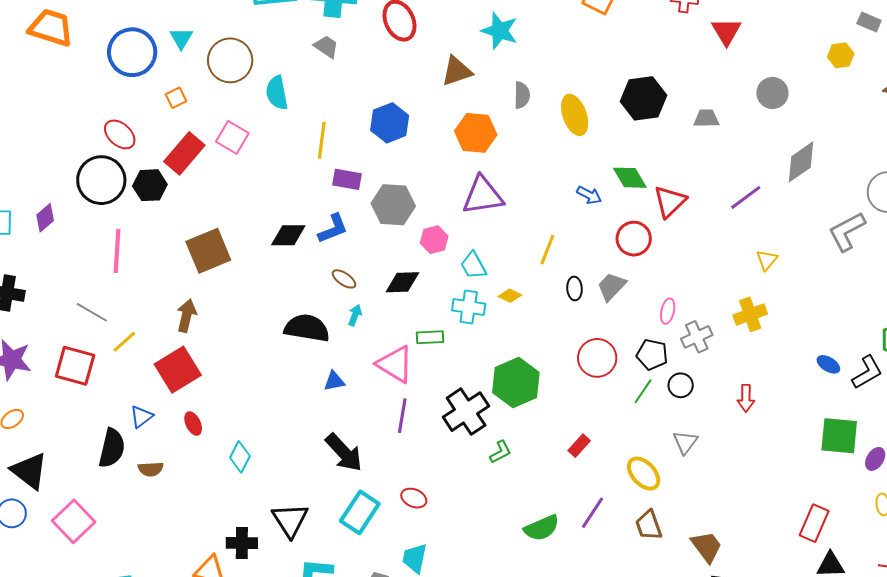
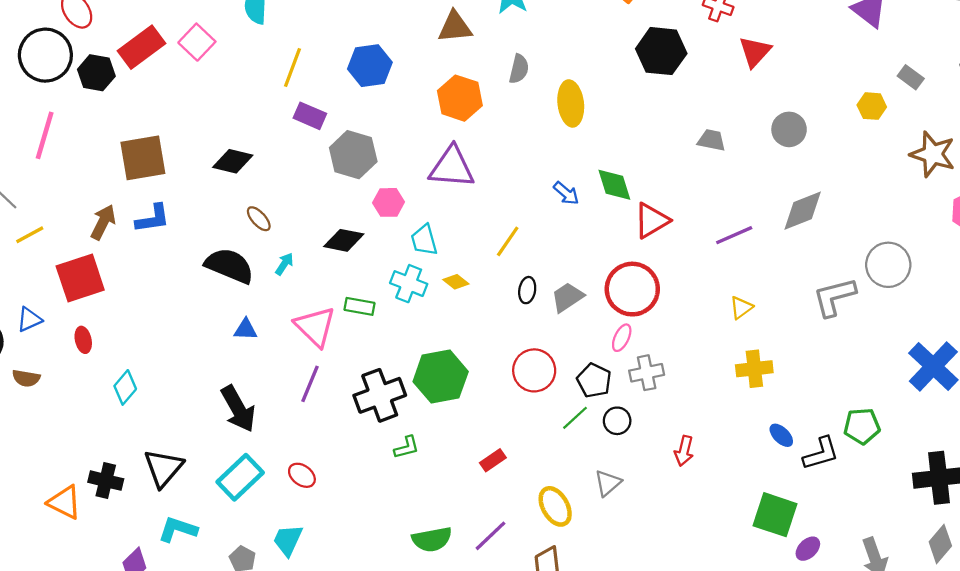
black hexagon: (643, 98) -> (661, 51), moved
blue L-shape: (333, 229) -> (153, 219), moved
red circle: (634, 239) -> (632, 289), moved, size x1.4
brown ellipse: (344, 279) -> (259, 219), moved
yellow cross: (750, 314) -> (754, 369), moved

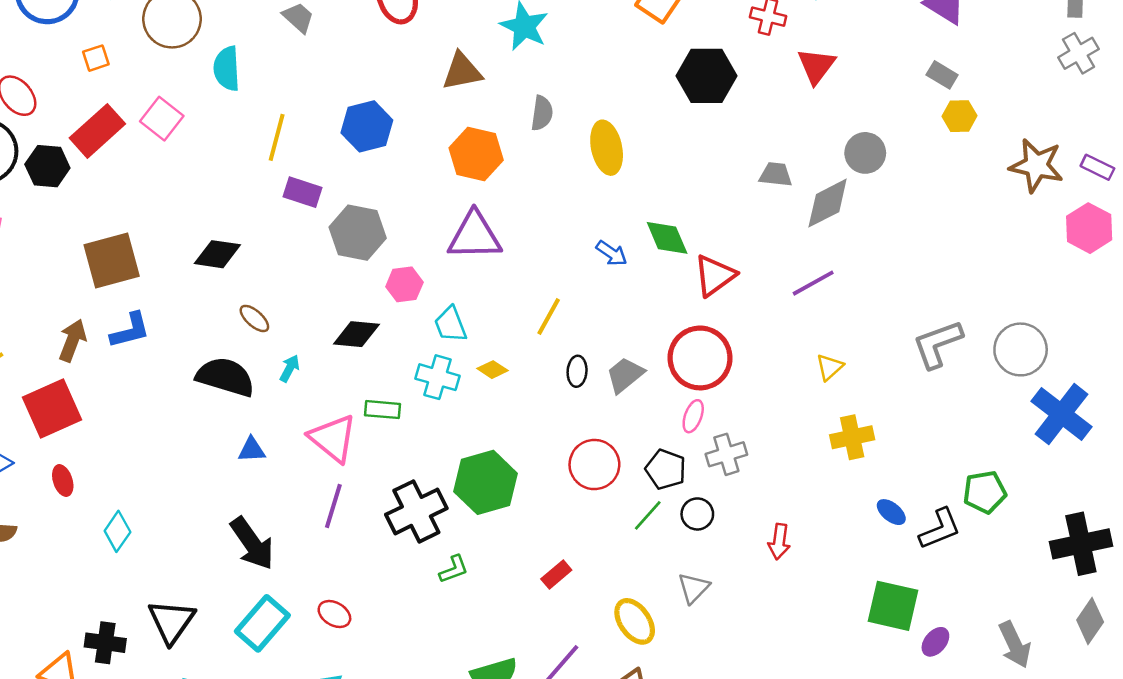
gray rectangle: (911, 77) -> (942, 75), moved
gray diamond: (803, 211) -> (828, 203), moved
gray circle: (888, 265) -> (1021, 349), moved

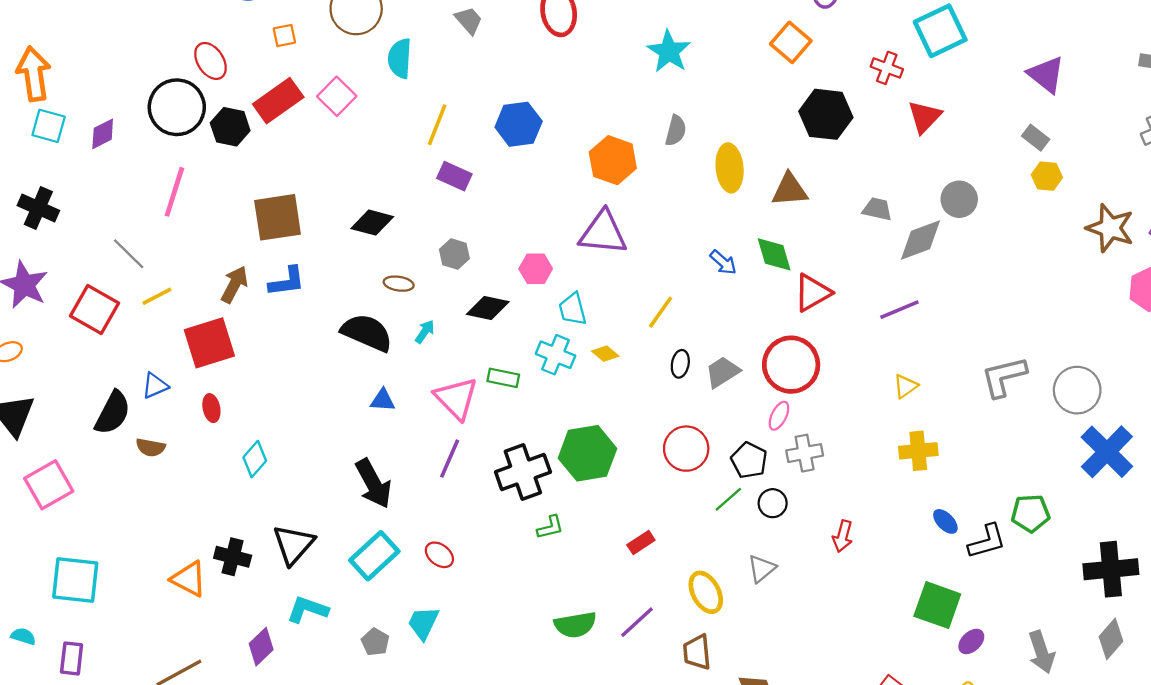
brown triangle: (462, 71) -> (790, 190), moved
gray hexagon: (358, 233) -> (454, 254), moved, size x0.6
brown ellipse: (254, 318) -> (399, 284), turned -40

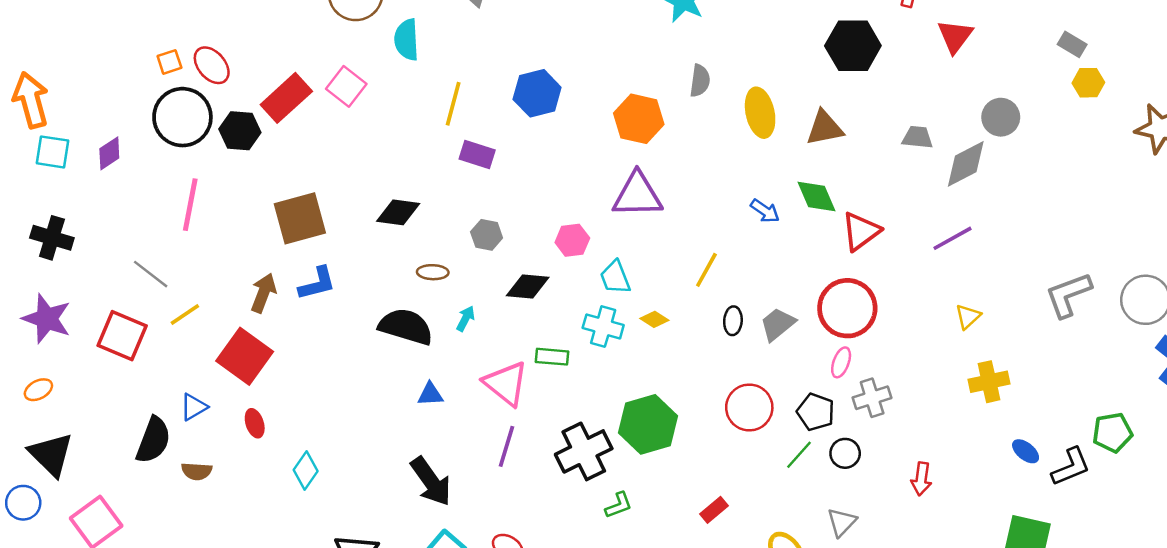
orange square: (284, 36) -> (169, 62), moved
red square: (209, 343) -> (245, 356), turned -30

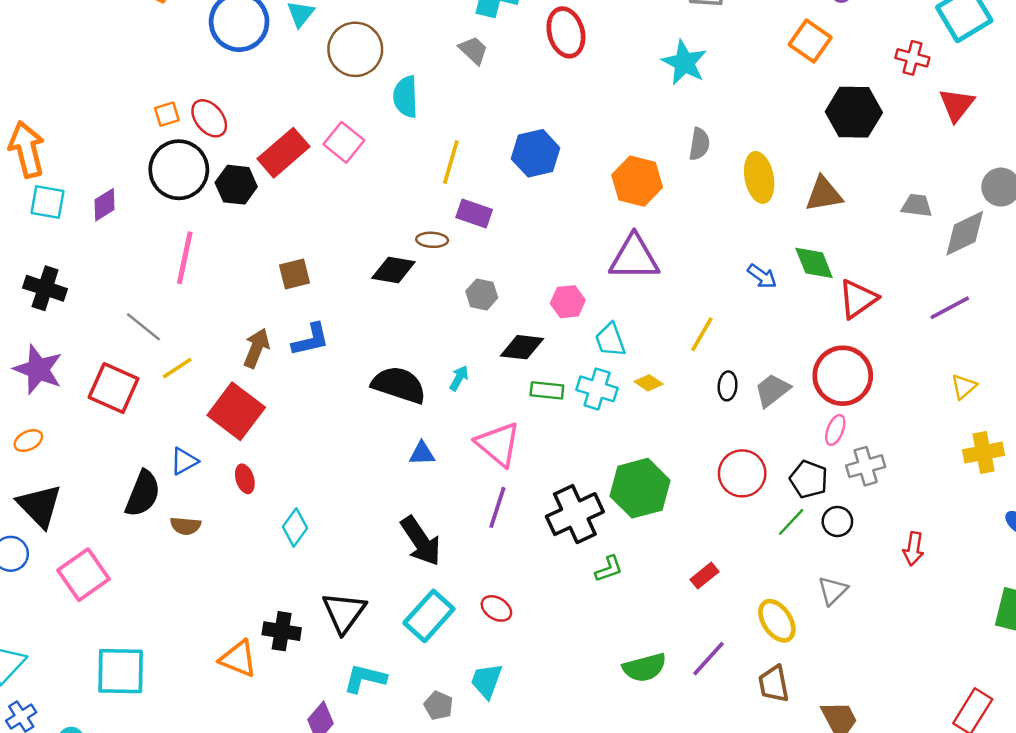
brown square: (300, 218) -> (294, 274), size x0.6
brown ellipse: (433, 272) -> (432, 240), moved
green rectangle: (552, 357) -> (547, 390), moved

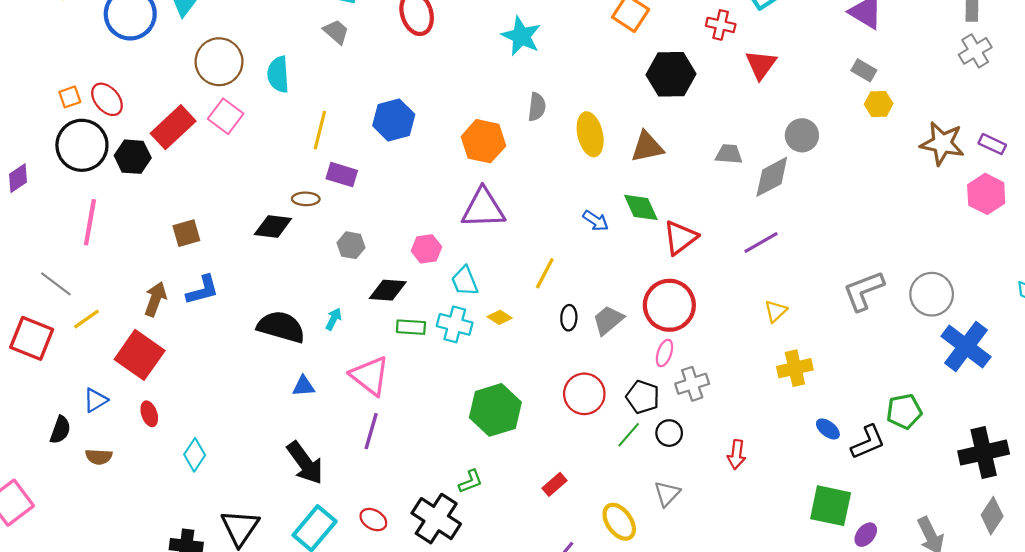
brown circle: (355, 49) -> (219, 62), moved
black semicircle: (143, 494) -> (60, 430), size x0.7
black cross: (575, 514) -> (436, 519), moved, turned -30

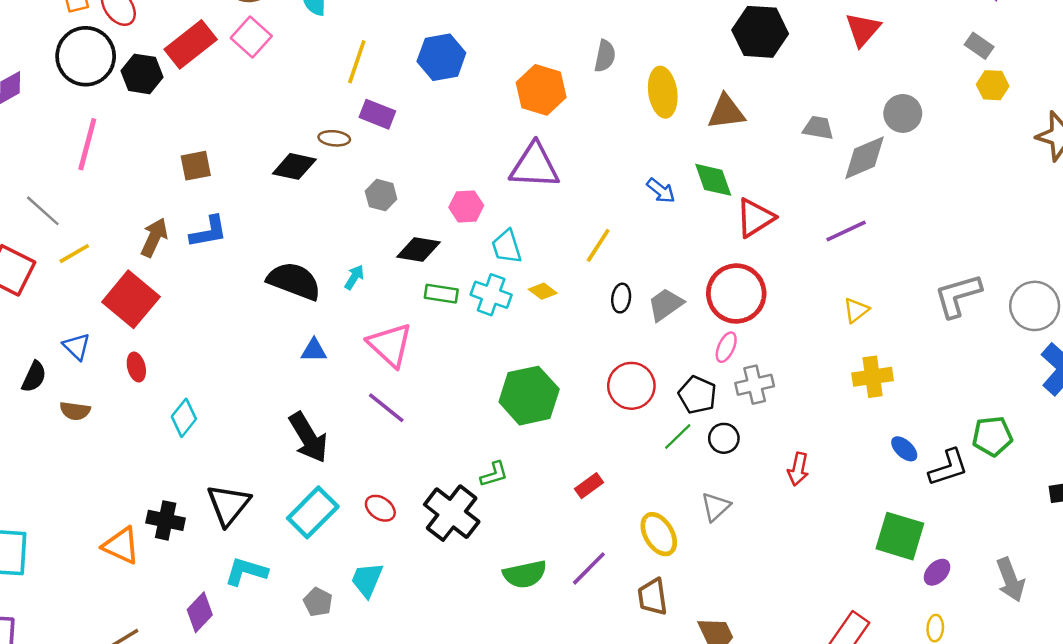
blue triangle: (95, 400) -> (77, 346), turned -50
purple line: (371, 431) -> (386, 408), turned -72

